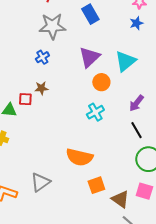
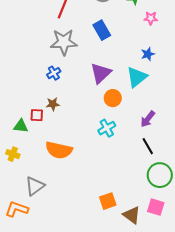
blue star: (136, 23) -> (148, 54), moved
orange semicircle: (79, 157) -> (59, 150), moved
gray triangle: (40, 182) -> (35, 186), moved

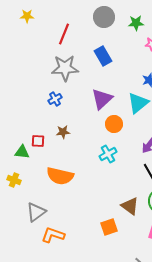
brown star: (53, 104) -> (63, 132), moved
orange L-shape: (17, 209) -> (53, 235), moved
brown triangle: (132, 215) -> (130, 206), moved

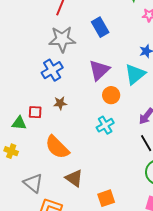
blue cross: (55, 99) -> (52, 70), size x1.5
orange semicircle: (60, 176) -> (57, 147), turned 32
brown triangle: (130, 206) -> (74, 178), moved
gray triangle: (36, 212) -> (33, 183), turned -45

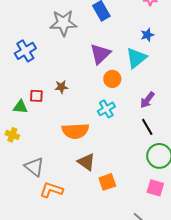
blue cross: (52, 70) -> (25, 51), moved
orange semicircle: (57, 147) -> (75, 131), moved, turned -48
brown triangle: (74, 178) -> (86, 162), moved

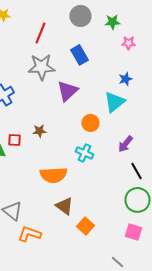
purple triangle: (100, 54) -> (68, 91), moved
cyan cross: (106, 109) -> (84, 153), turned -36
black line: (147, 127) -> (136, 171), moved
orange square: (107, 182) -> (86, 226), turned -30

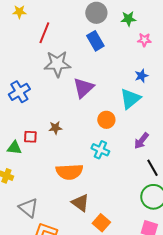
red line: (40, 33) -> (44, 33), moved
blue rectangle: (80, 55) -> (95, 41), moved

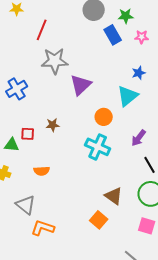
blue rectangle: (95, 41) -> (113, 35), moved
cyan cross: (100, 150) -> (98, 147), size x1.4
orange semicircle: (69, 172) -> (42, 171), moved, size x0.6
brown triangle: (80, 203) -> (114, 196), moved

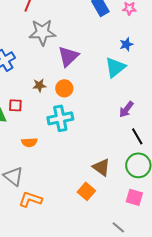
orange circle: (104, 117) -> (64, 88), moved
brown star: (53, 125) -> (39, 85), moved
cyan cross: (98, 147) -> (60, 118), moved, turned -35

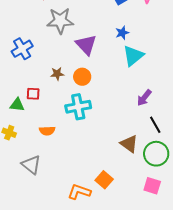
blue star: (126, 44) -> (122, 33), moved
purple triangle: (68, 56) -> (86, 45), turned -30
brown triangle: (101, 167) -> (129, 144), moved
orange L-shape: (30, 199) -> (79, 192), moved

